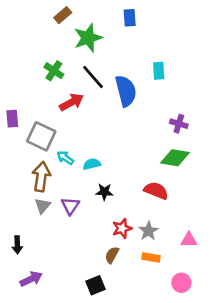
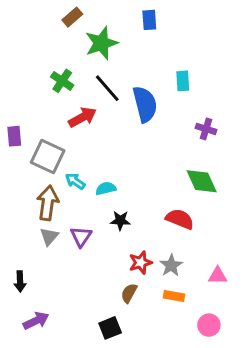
purple cross: (179, 124) -> (206, 129), moved
green diamond: (175, 158) -> (202, 181), turned 56

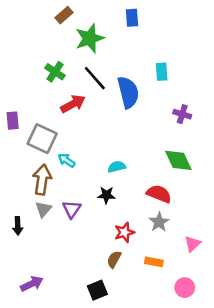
cyan semicircle: (106, 188) -> (117, 167), moved
gray star: (171, 265) -> (159, 222), moved
pink triangle: (218, 276) -> (192, 244), turned -42
black arrow: (20, 281) -> (18, 226), moved

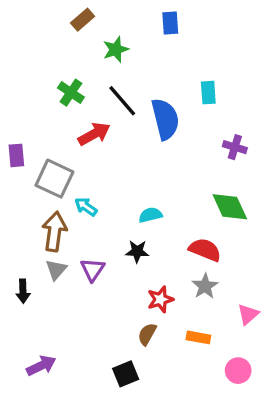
green star: (90, 38) -> (116, 49), size x0.7

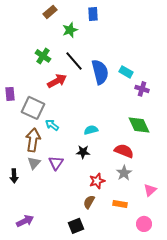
blue rectangle: (170, 23) -> (93, 14), moved
cyan rectangle: (208, 93) -> (126, 72), moved, turned -56

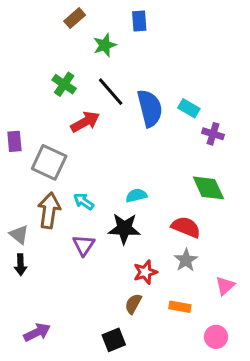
cyan arrow: (52, 125) -> (84, 201), moved
black star: (83, 152) -> (124, 229), size x1.5
gray triangle: (34, 163) -> (19, 235), moved, turned -32

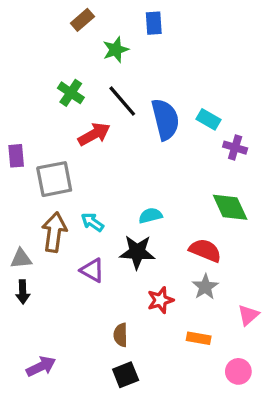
gray square: (49, 162) -> (54, 179), turned -36
gray triangle: (19, 235) -> (21, 259), turned -45
purple triangle: (84, 245) -> (92, 270), turned -35
brown semicircle: (133, 304) -> (121, 335), moved, turned -30

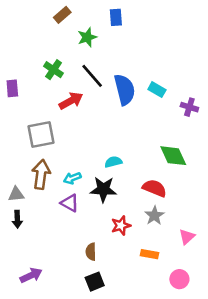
purple cross: (235, 148) -> (189, 107), moved
purple rectangle: (16, 156) -> (12, 88), moved
cyan arrow: (92, 222) -> (72, 178), moved, turned -56

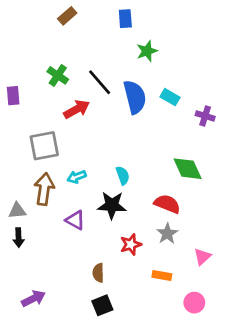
green star: (87, 37) -> (147, 51), moved
cyan semicircle: (113, 162) -> (123, 175), turned 84
cyan arrow: (72, 178) -> (77, 177), moved

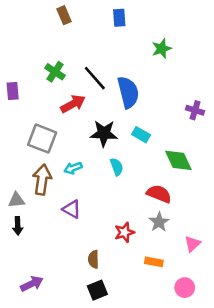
brown rectangle: (67, 16) -> (64, 15), turned -72
green star: (147, 51) -> (162, 49), moved
cyan rectangle: (170, 97) -> (141, 135), moved
gray square: (44, 146) -> (42, 139), turned 32
black star: (112, 205) -> (104, 133), moved

